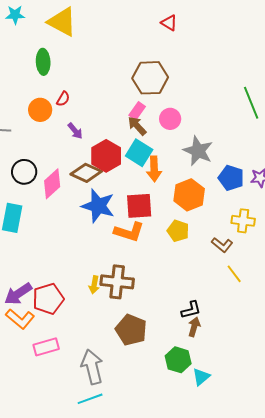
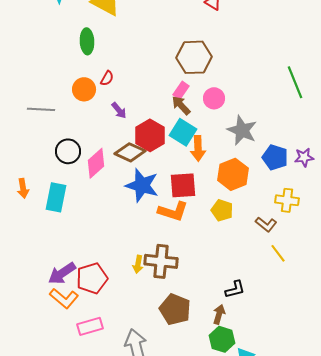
brown arrow: (194, 327) -> (219, 314), moved

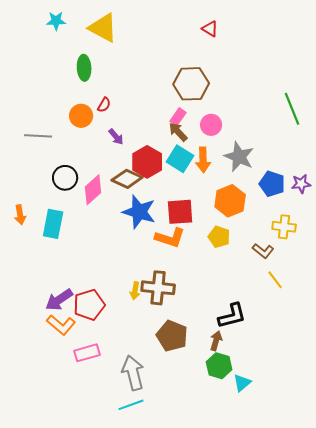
orange arrow: (198, 148) -> (203, 160), moved
black L-shape: (235, 289) -> (232, 316), size x1.4

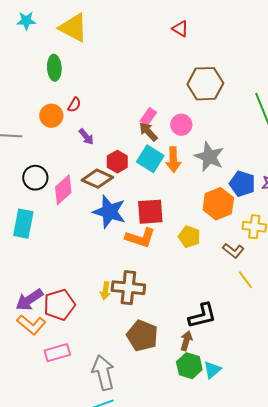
brown hexagon: (191, 84) -> (205, 84), moved
red hexagon: (147, 162) -> (117, 162), size x0.7
orange hexagon: (230, 201) -> (218, 204), moved
cyan triangle: (242, 383) -> (212, 370), moved

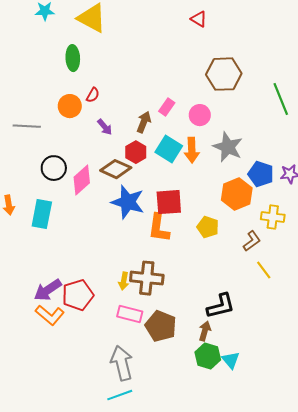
brown arrow: (148, 132) -> (144, 122), moved, turned 65
orange L-shape: (140, 238) -> (159, 228), turned 80
brown L-shape: (233, 251) -> (252, 241), turned -75
pink rectangle: (57, 353) -> (130, 314), moved, turned 30
cyan triangle: (212, 370) -> (231, 360), turned -30

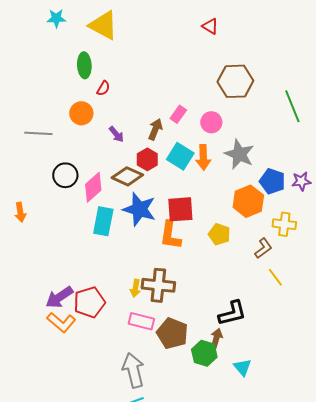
red semicircle: (93, 95) -> (103, 88), moved
cyan rectangle: (42, 214) -> (103, 221), moved
green hexagon: (208, 356) -> (204, 353), moved

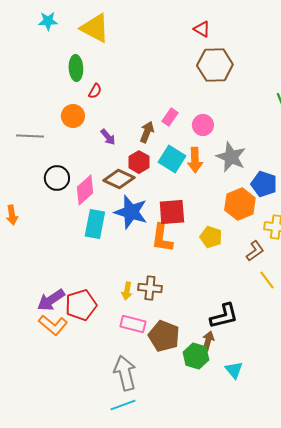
brown hexagon: (235, 81) -> (215, 65), moved
brown cross: (158, 285) -> (150, 288), size x0.7

